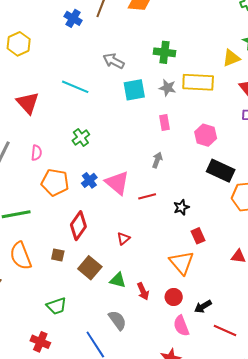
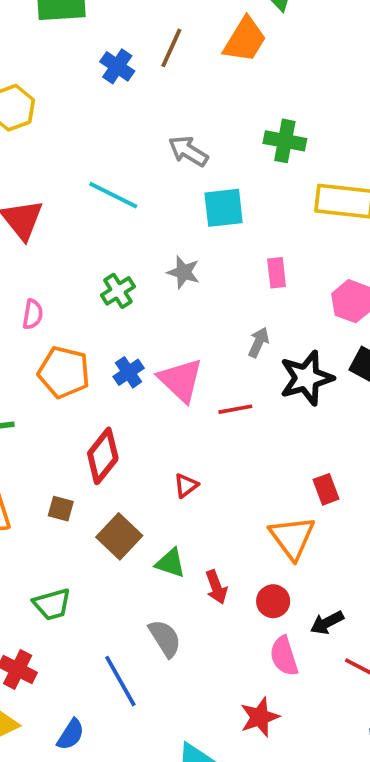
gray star: (167, 88) -> (183, 272), moved
black star: (181, 207) -> (306, 378), moved, size x1.8

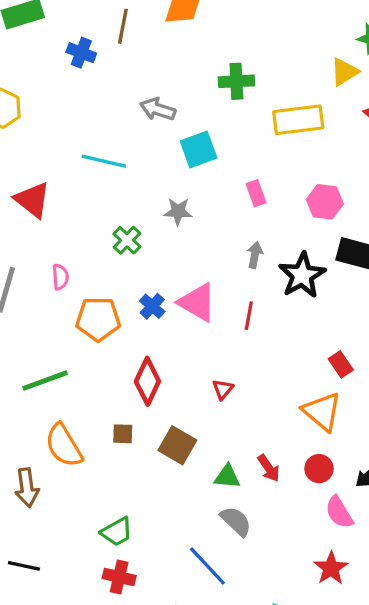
red line: (235, 409) -> (249, 316), turned -56
green triangle: (170, 563) -> (227, 477), moved
green trapezoid: (52, 604) -> (117, 532), moved

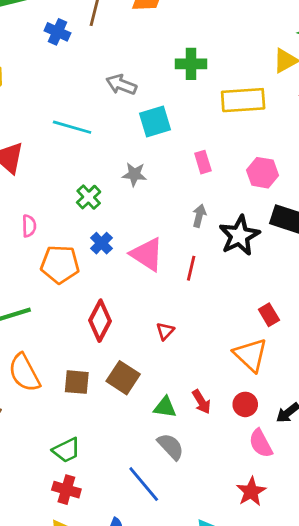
blue cross: (152, 306) -> (101, 243), moved
brown square: (123, 434) -> (77, 382), moved, size x1.4

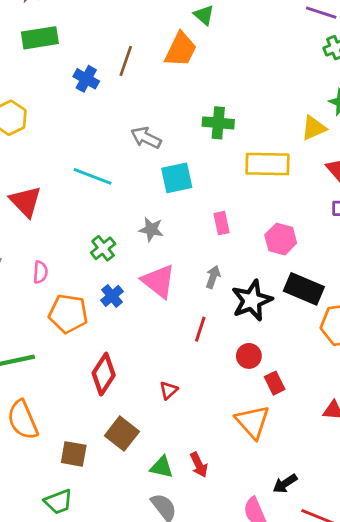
pink triangle: (147, 254) -> (158, 281), moved
brown square: (77, 382) -> (74, 454), moved
red circle: (245, 404) -> (249, 356), moved

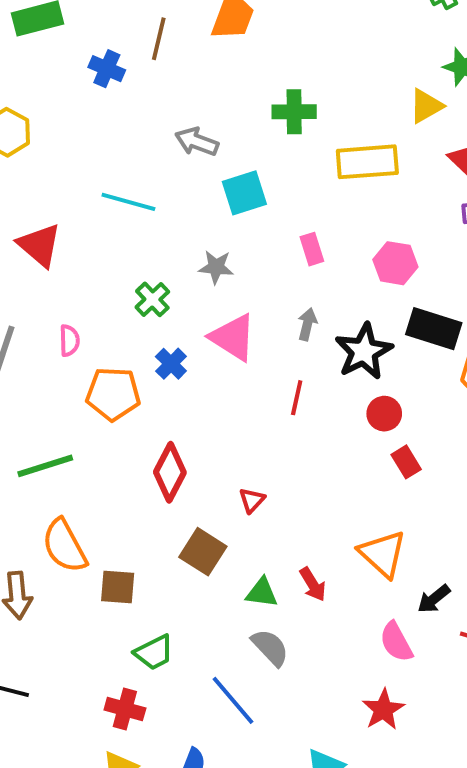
red circle: (249, 356) -> (384, 414), moved
red triangle: (168, 390) -> (252, 500), moved
orange triangle: (253, 422) -> (382, 554), moved
brown square: (74, 454) -> (118, 587), moved
green trapezoid: (58, 502) -> (154, 652), moved

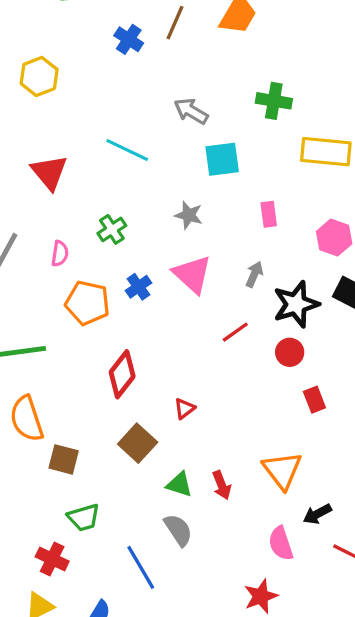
green cross: (152, 299) -> (112, 229), moved
red line: (297, 398) -> (235, 332), turned 32
red circle: (384, 414) -> (290, 352), moved

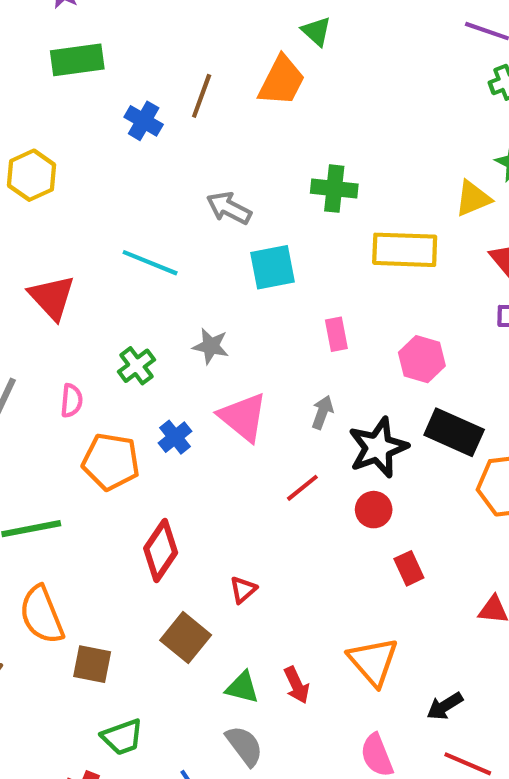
gray star: (189, 215) -> (211, 346), moved
black arrow: (317, 514) -> (445, 706), moved

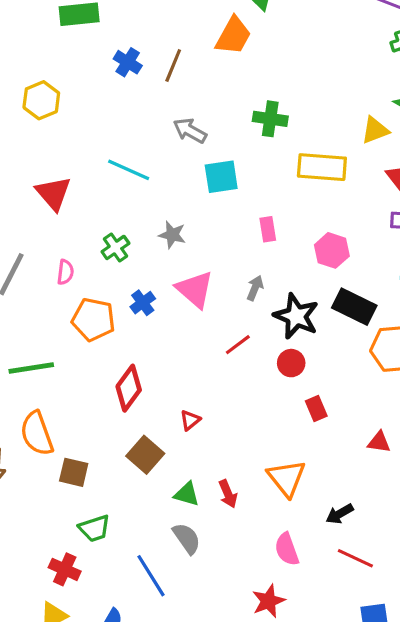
brown line: (202, 96) -> (173, 66), moved
black star: (378, 448) -> (296, 316), turned -30

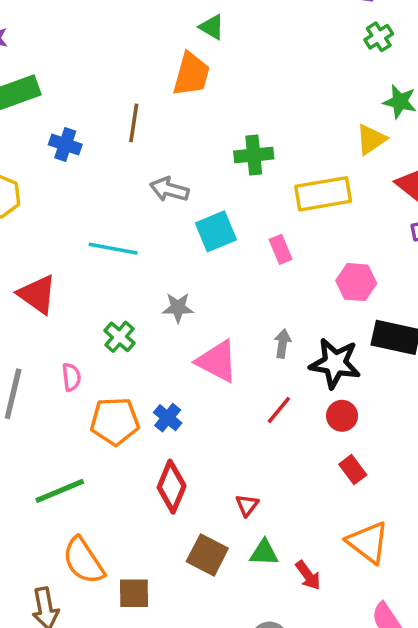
blue cross: (128, 62) -> (65, 145), moved
pink rectangle: (268, 229) -> (281, 249), moved
blue cross: (143, 303) -> (168, 418), moved
red rectangle: (316, 409) -> (353, 470), moved
green triangle: (187, 494) -> (264, 553), moved

